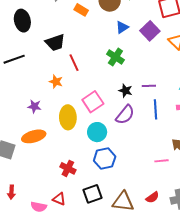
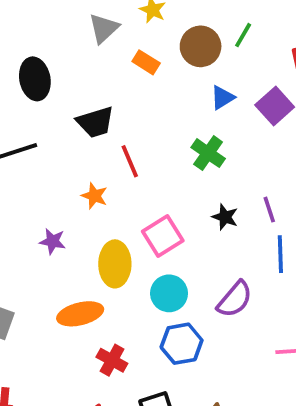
purple line: (149, 86) -> (269, 210), turned 72
purple semicircle: (125, 115) -> (235, 299), moved
orange ellipse: (34, 136) -> (80, 314), moved

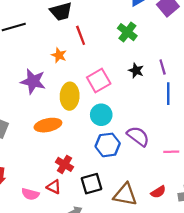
purple star: (53, 241) -> (33, 81), size x1.6
purple semicircle: (235, 299) -> (138, 136), moved, turned -95
red cross: (112, 360) -> (65, 164), moved

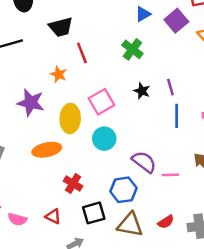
blue hexagon: (108, 145) -> (123, 190), moved
pink line: (171, 152) -> (170, 175), moved
red cross: (65, 164) -> (73, 183), moved
pink semicircle: (30, 194) -> (17, 219), moved

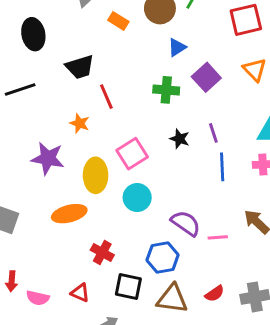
purple square: (176, 21) -> (206, 77), moved
green cross: (132, 49) -> (166, 90), turned -30
black square: (94, 213) -> (128, 287), turned 30

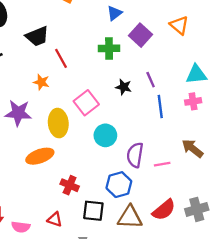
cyan circle: (137, 198) -> (105, 135), moved
purple semicircle: (186, 223) -> (135, 155), turned -110
red semicircle: (215, 294) -> (164, 210), size x1.5

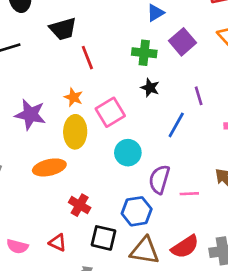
purple line: (151, 80) -> (199, 96), moved
orange star: (41, 82) -> (73, 97), moved
black star: (124, 87) -> (150, 88), moved
blue line: (160, 107) -> (176, 125), moved, turned 30

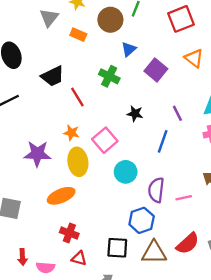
green cross: (144, 53) -> (109, 76), moved, turned 30
red cross: (80, 205) -> (69, 233), moved

